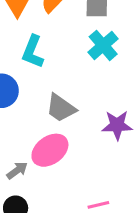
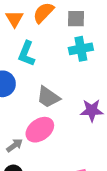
cyan cross: (103, 45) -> (81, 49), turned 30

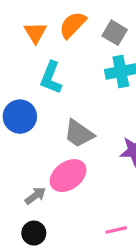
gray square: (76, 19) -> (115, 33), turned 30

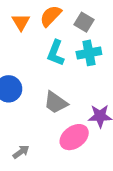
cyan L-shape: (51, 78) -> (56, 53), moved
pink ellipse: (68, 176) -> (74, 137), moved

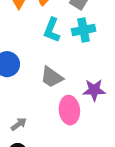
pink ellipse: (74, 137) -> (69, 110), turned -60

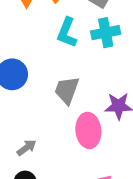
gray trapezoid: (52, 77) -> (67, 90), turned 75

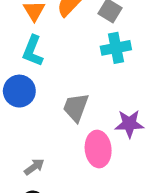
cyan L-shape: (67, 33) -> (33, 51), moved

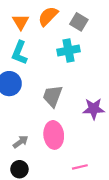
cyan cross: (116, 48) -> (69, 50), moved
pink ellipse: (98, 149) -> (54, 135), moved

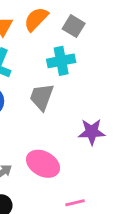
gray trapezoid: (53, 96) -> (42, 97), moved
pink ellipse: (54, 135) -> (43, 164), turned -55

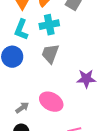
cyan cross: (61, 61) -> (49, 25), moved

